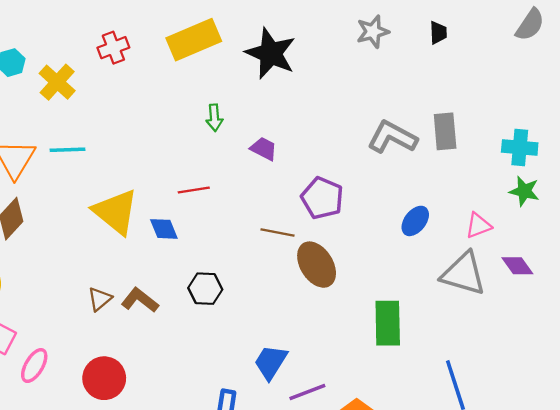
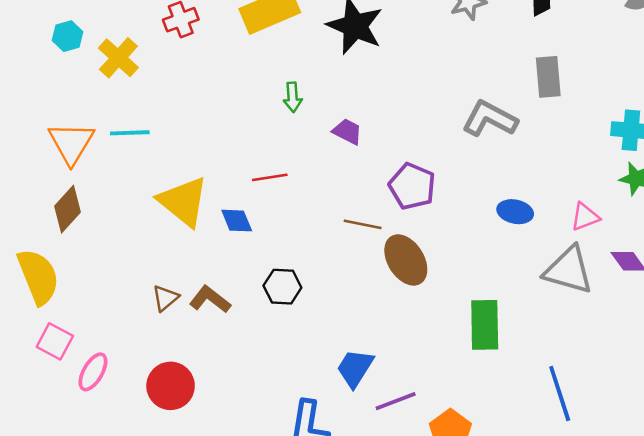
gray rectangle: (445, 131) -> (548, 77), moved
blue ellipse: (415, 221) -> (515, 212), turned 64

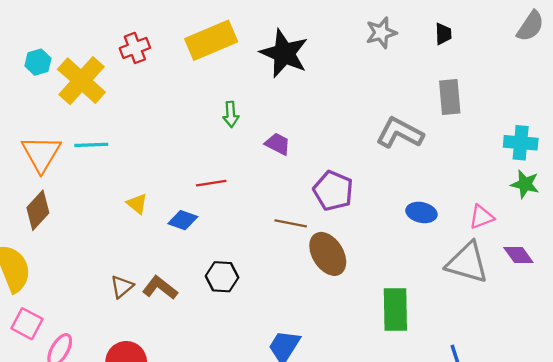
yellow cross: (118, 58) -> (81, 81), size x1.4
yellow triangle: (183, 201) -> (137, 204), size x0.5
blue diamond: (237, 221) -> (183, 220), turned -48

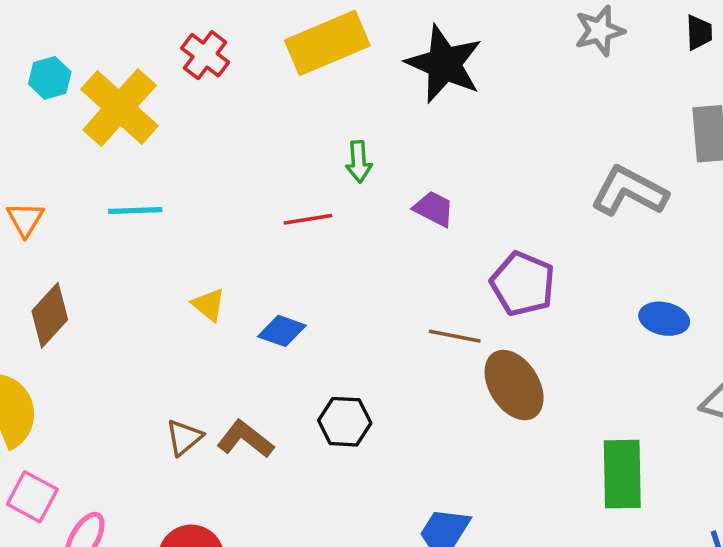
red cross: (135, 48) -> (205, 55), turned -32
orange triangle: (41, 154) -> (25, 219), moved, size x0.6
red line: (211, 183) -> (308, 219), moved

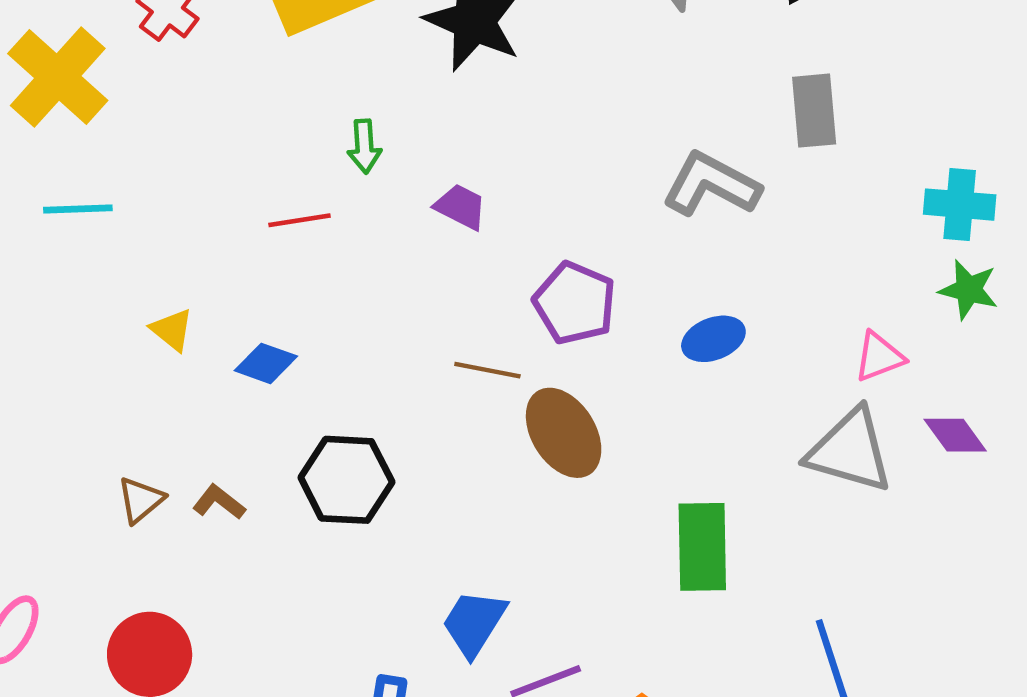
blue ellipse: (664, 319) -> (713, 339), moved, turned -33
black hexagon: (345, 422) -> (346, 480), size x1.4
brown L-shape: (245, 439) -> (219, 502), size x0.7

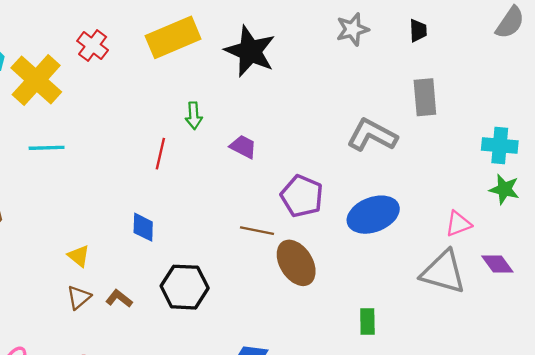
red line: (299, 220) -> (160, 154), turned -68
yellow triangle: (172, 330) -> (79, 256), moved
blue ellipse: (713, 339) -> (373, 215), size x1.6
blue diamond: (266, 363) -> (143, 227), turned 72
green rectangle: (702, 547) -> (367, 322), size x0.6

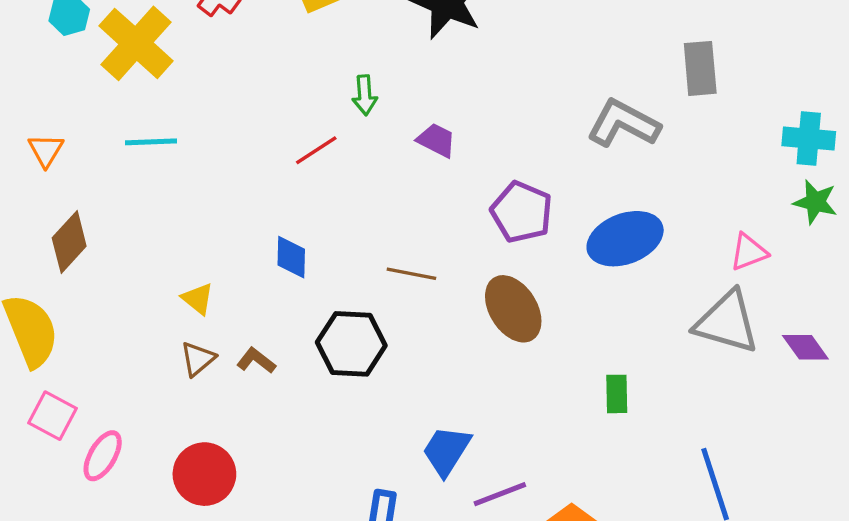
red line: (160, 154) -> (316, 150), turned 44
brown line: (257, 231) -> (411, 274), moved
purple diamond: (497, 264) -> (805, 347), moved

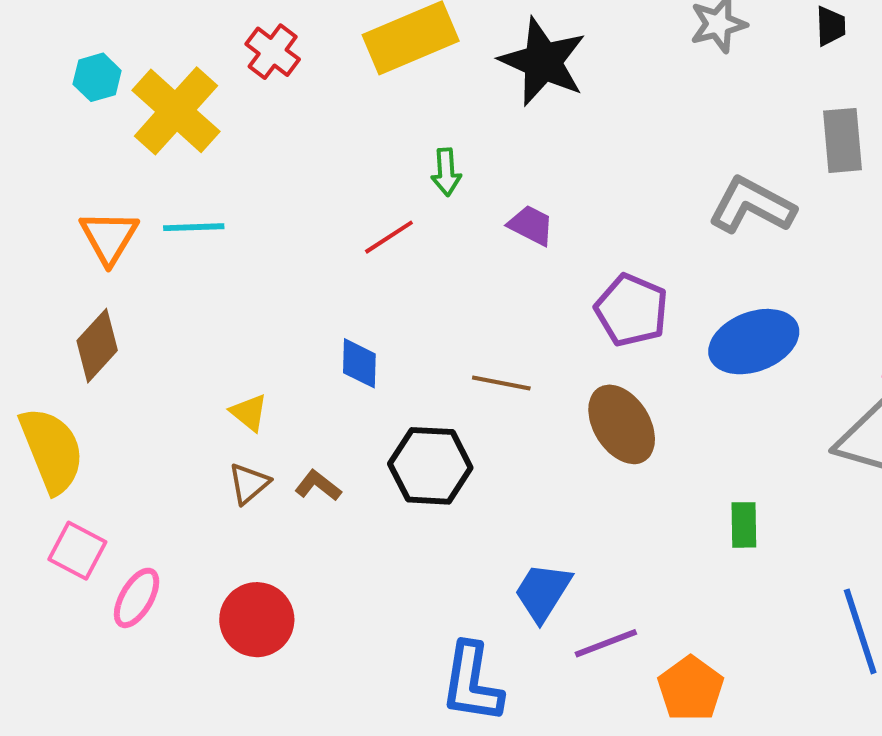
orange triangle: (46, 150) -> (109, 237), moved, size x1.4

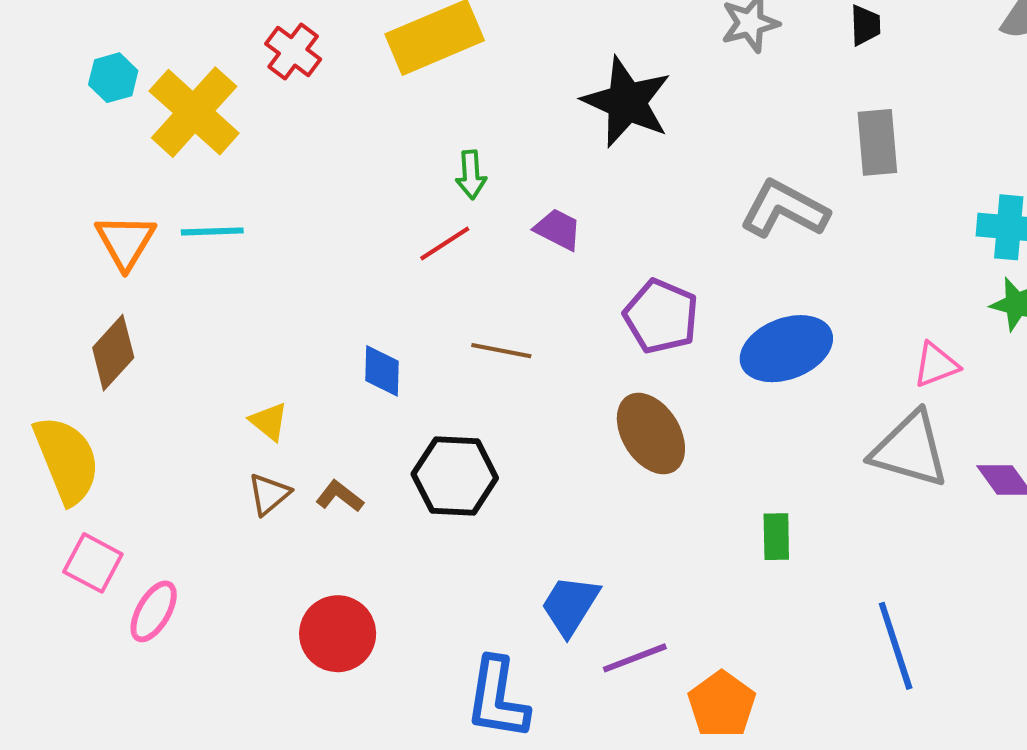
black star: (543, 62) -> (627, 102), moved
red line: (389, 237) -> (445, 244), moved
brown line: (501, 383) -> (501, 351), moved
red circle: (257, 620) -> (338, 634), moved

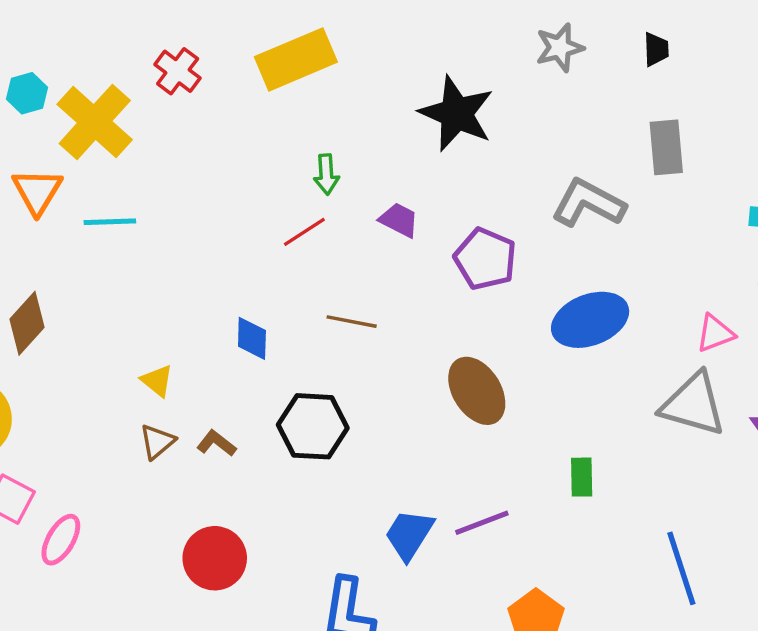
orange triangle: (125, 241) -> (37, 191), moved
purple pentagon: (661, 316) -> (485, 259), moved
purple line: (635, 658) -> (482, 523), moved

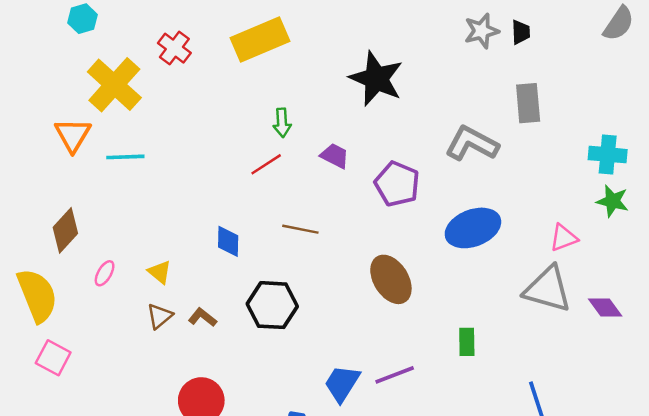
gray star: (560, 48) -> (482, 31), moved
cyan hexagon: (27, 93) -> (83, 19), moved
pink ellipse: (61, 540) -> (105, 273), moved, size x0.7

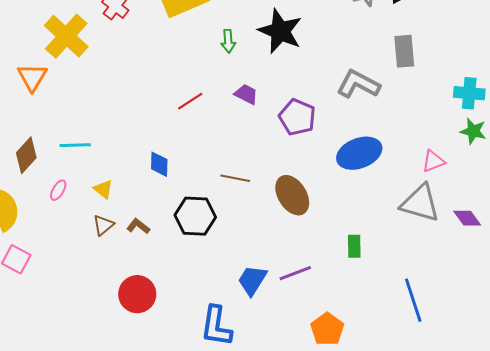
green arrow: (282, 123) -> (228, 41), moved
cyan line: (125, 157) -> (75, 145), moved
brown line: (300, 229) -> (235, 178), moved

